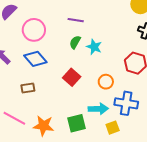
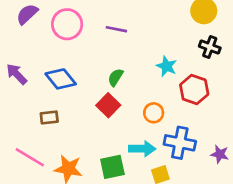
pink circle: (34, 30) -> (67, 24), moved
green semicircle: (75, 42) -> (116, 77), moved
cyan star: (94, 47) -> (167, 66), moved

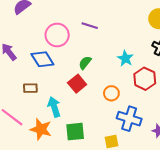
pink circle: (67, 24) -> (57, 35), moved
cyan arrow: (142, 149) -> (54, 107), moved, turned -114

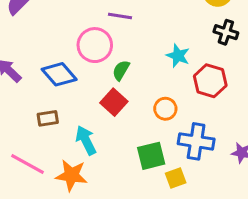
pink circle: (57, 35) -> (95, 45), moved
green square: (75, 132) -> (151, 156), moved

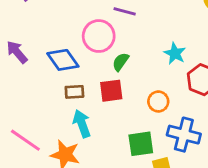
red square: (114, 102) -> (111, 91), turned 35
brown rectangle: (48, 118) -> (74, 92), moved

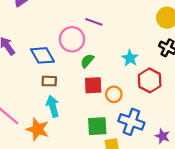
red square: (111, 91) -> (93, 85), moved

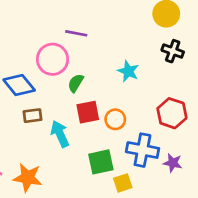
red hexagon: (150, 80) -> (172, 113), moved
cyan arrow: (53, 106) -> (60, 134), moved
purple star: (162, 136) -> (173, 163), moved

